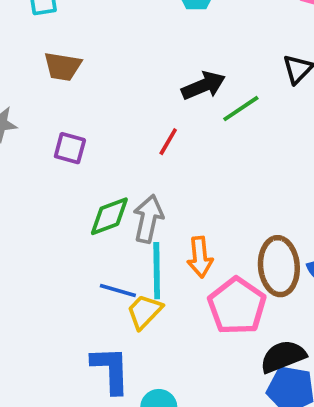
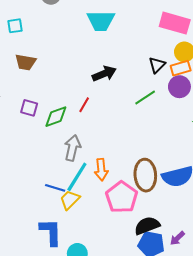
green line: (241, 109) -> (145, 98), moved
green diamond: (109, 216) -> (56, 117), moved
cyan line: (157, 271) -> (77, 177), turned 32

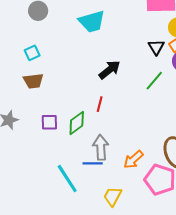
cyan square: (15, 26) -> (32, 53), moved
orange arrow: (101, 170) -> (133, 160), turned 70
cyan line: (77, 177) -> (67, 179), moved, turned -48
blue line: (55, 188) -> (93, 163), moved

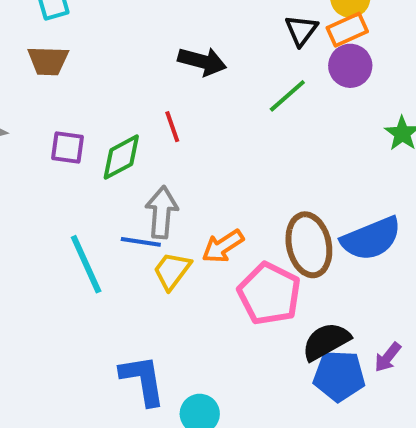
black arrow: (110, 70) -> (202, 61), turned 45
red line: (100, 104) -> (172, 127), turned -42
yellow trapezoid: (113, 196) -> (172, 271), moved

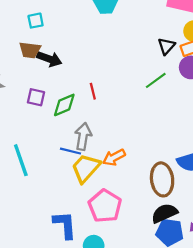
black arrow: (202, 61) -> (49, 59), moved
brown ellipse: (309, 245) -> (162, 179), moved
cyan line: (86, 264) -> (21, 160), moved
yellow trapezoid: (172, 271) -> (86, 168), size x1.4
pink pentagon: (269, 294) -> (105, 206), moved

